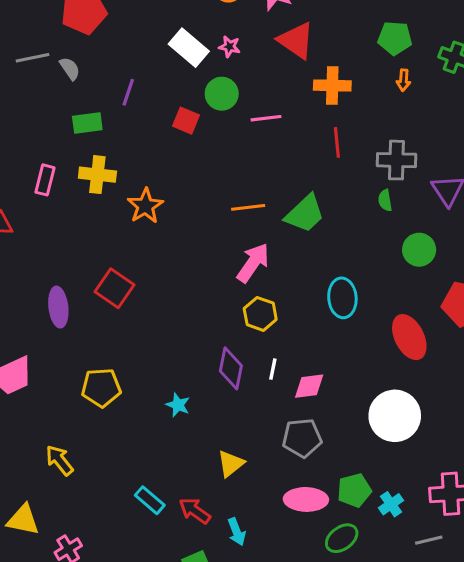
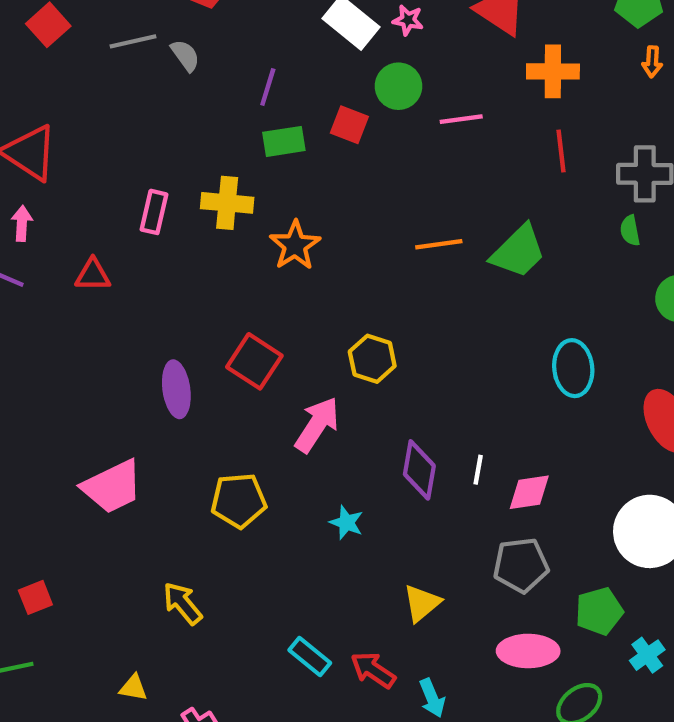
green rectangle: (87, 123) -> (284, 141), moved
pink arrow: (253, 263) -> (317, 425), moved
yellow hexagon: (260, 314) -> (372, 359), moved
green pentagon: (354, 490) -> (599, 611), moved
yellow triangle: (23, 520) -> (133, 688), size x0.6

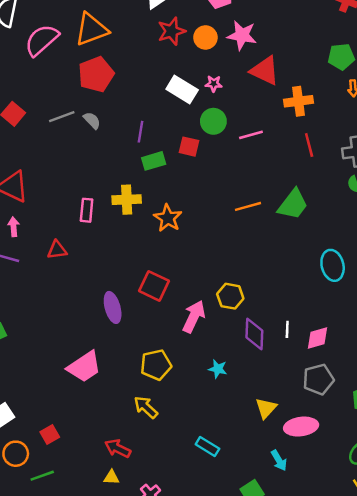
yellow hexagon: (372, 359) -> (230, 296), moved
yellow arrow: (182, 603) -> (146, 407), moved
pink ellipse: (528, 651) -> (301, 427), moved
red arrow: (373, 670) -> (118, 448), moved

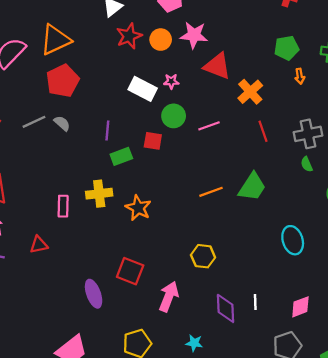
orange cross: (298, 101) -> (250, 92), turned -30
yellow hexagon: (230, 296) -> (203, 256), moved
pink diamond: (317, 338) -> (300, 307), moved

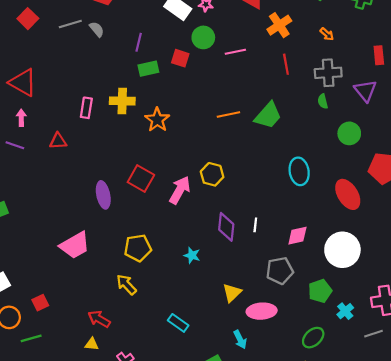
orange arrow: (300, 76) -> (327, 34), moved, turned -48
pink arrow: (169, 297) -> (180, 190), moved

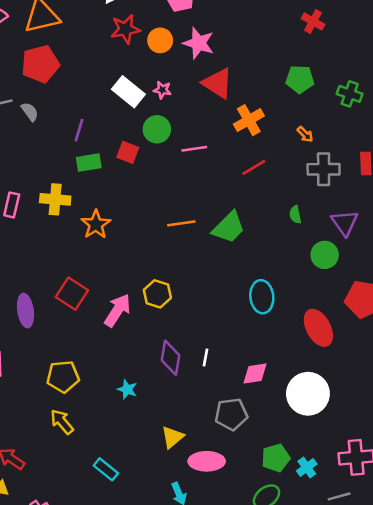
red line: (286, 64) -> (254, 167), turned 66
gray cross: (328, 73) -> (324, 169), moved
purple triangle: (365, 91) -> (345, 223), moved
yellow arrow: (126, 285) -> (62, 422), moved
green pentagon: (320, 291) -> (276, 458), moved

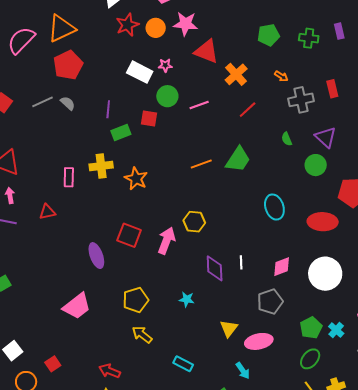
red ellipse: (318, 328) -> (323, 222), turned -48

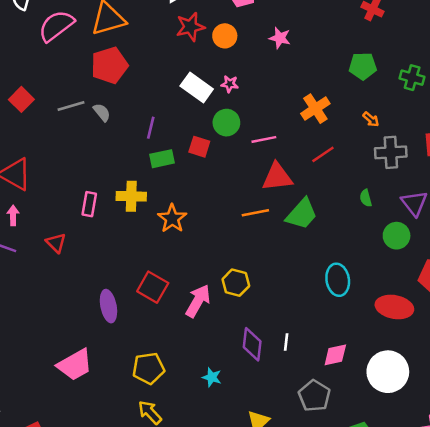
pink star: (185, 24) -> (280, 38), moved, size x0.7
red triangle: (206, 51) -> (277, 177), moved, turned -36
red triangle: (47, 212) -> (56, 243), turned 48
gray pentagon: (270, 302) -> (314, 396), turned -30

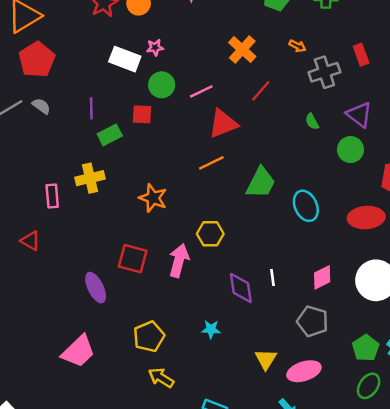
green trapezoid: (302, 214) -> (261, 183), moved
orange star: (172, 218) -> (153, 198), moved

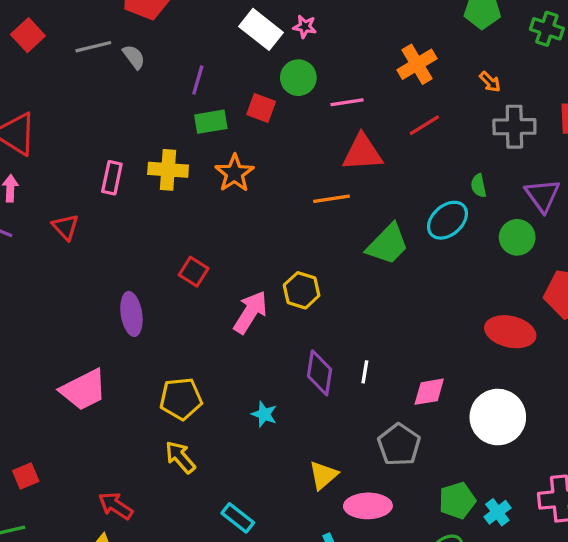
orange star: (153, 198) -> (234, 173), moved
cyan ellipse: (306, 206) -> (447, 220), moved, turned 56
red square: (133, 259) -> (194, 272), moved, size x0.7

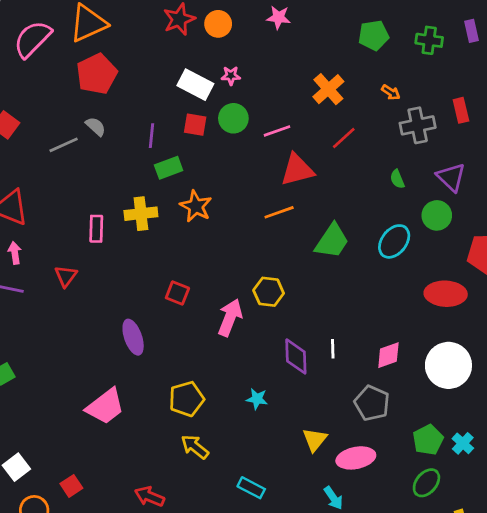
gray line: (93, 47) -> (64, 145), moved
red square: (261, 108) -> (195, 125), moved
cyan ellipse: (447, 220) -> (394, 241), moved
red triangle: (66, 227) -> (66, 276), turned 30

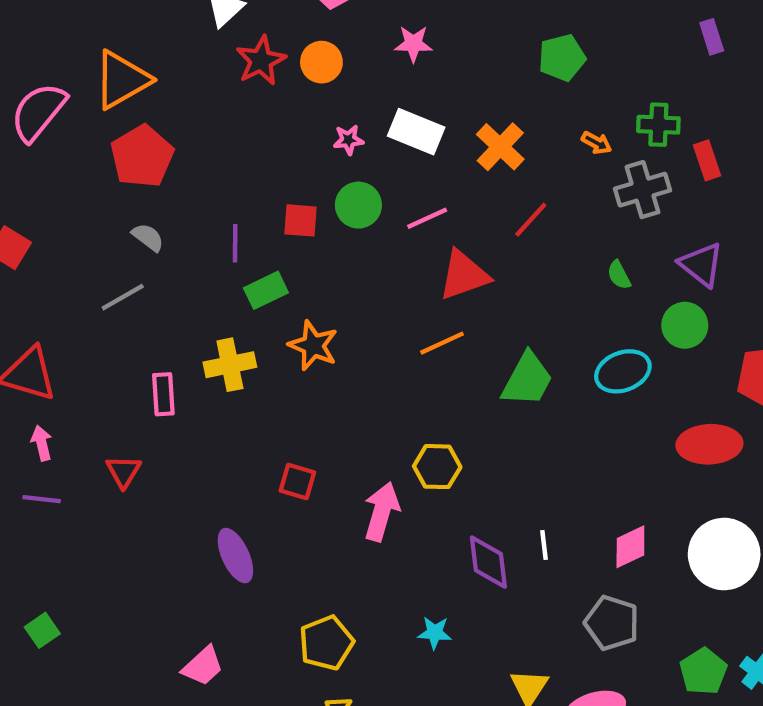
green cross: (429, 40) -> (658, 125), moved
white rectangle: (195, 85) -> (416, 132), moved
gray line: (64, 145) -> (123, 297), moved
cyan ellipse: (394, 241) -> (623, 371), turned 36
pink trapezoid: (105, 406) -> (203, 666), size x0.7

